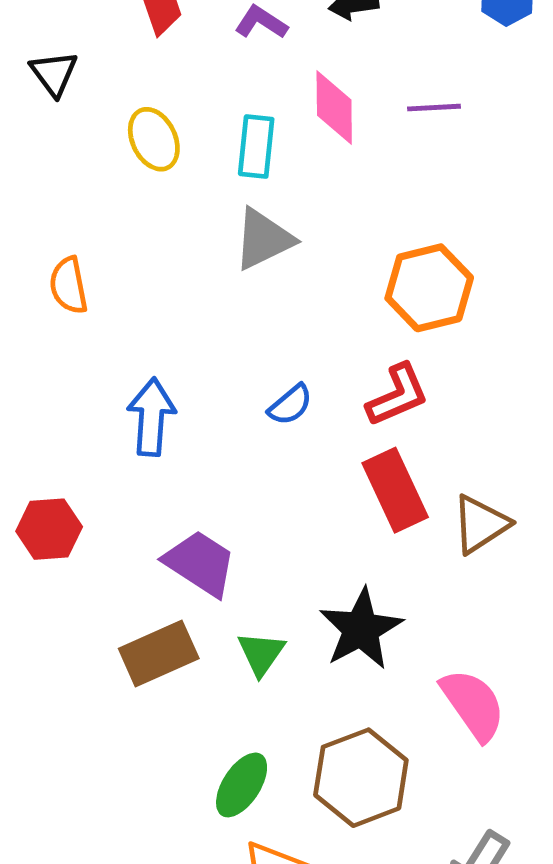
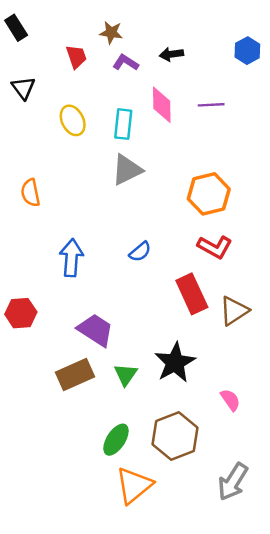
red L-shape: (398, 395) -> (215, 247), moved, turned 52
pink semicircle: (473, 705) -> (230, 400), size x0.6

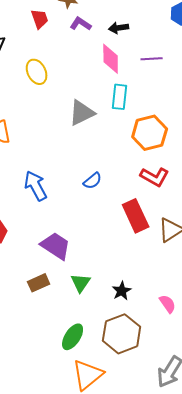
black arrow: (171, 54) -> (119, 28), moved
cyan rectangle: (123, 124) -> (120, 97), moved
blue arrow: (71, 258) -> (36, 186), turned -32
black star: (175, 363) -> (122, 291), moved, size x0.6
brown rectangle: (75, 375) -> (39, 283), size x0.7

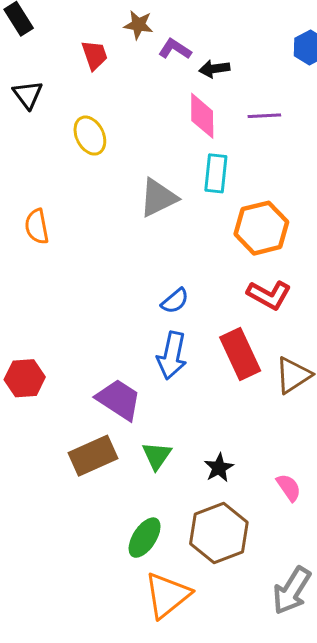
purple L-shape: (81, 24) -> (175, 49), moved
blue arrow: (36, 186) -> (172, 355), moved, turned -140
brown rectangle: (39, 283) -> (93, 456), size x1.4

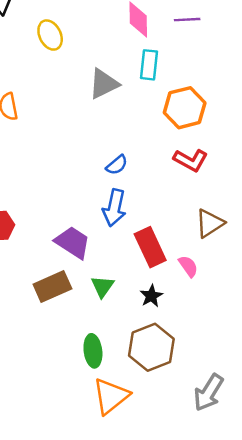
red rectangle: (240, 354) -> (150, 247), moved
pink semicircle: (289, 487) -> (188, 266), moved
green ellipse: (145, 538) -> (93, 351), turned -40

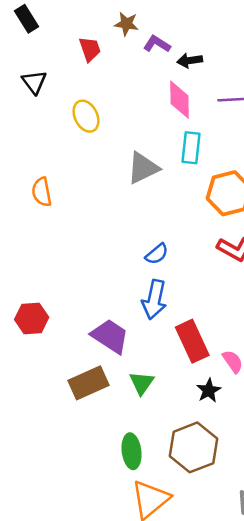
black star: (151, 296) -> (209, 391), moved

